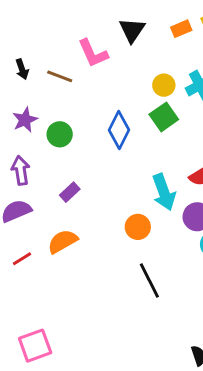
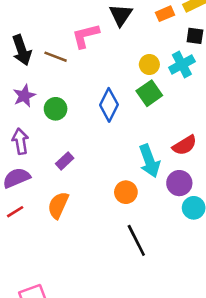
pink L-shape: (93, 53) -> (86, 36), turned 100
black arrow: (22, 69) -> (22, 50), size x1.6
orange semicircle: (63, 241) -> (58, 205), turned -36
red line: (22, 259) -> (15, 212), moved

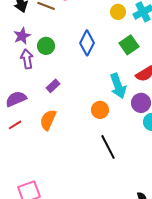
green square: (149, 93) -> (129, 45), moved
purple arrow: (20, 141) -> (27, 59), moved

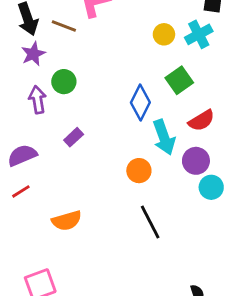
purple star: (22, 36) -> (33, 54), moved
blue diamond: (87, 43) -> (140, 102), moved
orange semicircle: (48, 120) -> (67, 221), moved, turned -130

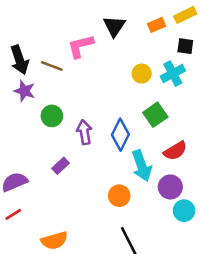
purple star: (33, 54) -> (24, 91), turned -30
purple arrow: (37, 100) -> (84, 132), moved

